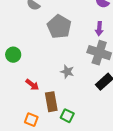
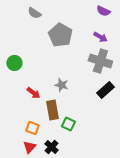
purple arrow: (99, 29) -> (100, 37), turned -64
gray star: (67, 72) -> (61, 85), moved

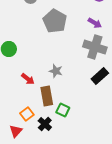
orange square: (32, 128) -> (27, 114), turned 32
red triangle: (29, 147) -> (16, 131), moved
black cross: (51, 147) -> (45, 124), moved

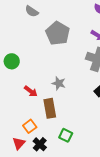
green square: (63, 110) -> (66, 135), moved
black cross: (45, 124) -> (40, 144), moved

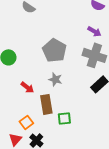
gray pentagon: (58, 33) -> (54, 50), moved
green square: (66, 135) -> (64, 118), moved, turned -32

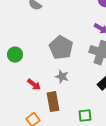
green square: (64, 118) -> (85, 116), moved

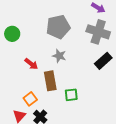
gray pentagon: (61, 48) -> (58, 27), turned 30
green square: (85, 116) -> (71, 95), moved

